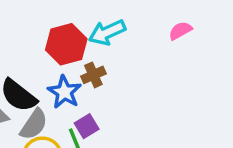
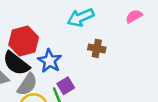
red hexagon: (66, 44) -> (24, 41), moved
brown cross: (93, 75) -> (97, 48), moved, turned 35

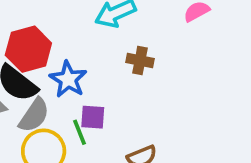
purple square: (66, 86) -> (93, 117), turned 35

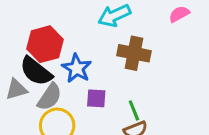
brown cross: (140, 60) -> (134, 53), size x1.5
green line: (79, 132) -> (134, 110), moved

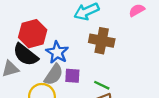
gray semicircle: (50, 97) -> (54, 75), moved
green line: (134, 110) -> (102, 85), turned -42

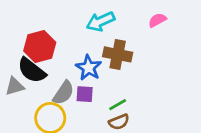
blue star: (57, 52) -> (89, 68), moved
green line: (102, 85) -> (118, 105), turned -56

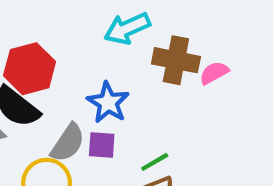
pink semicircle: (157, 20) -> (214, 73), moved
brown cross: (118, 54) -> (176, 60), moved

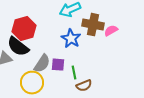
blue star: (108, 103) -> (71, 39), moved
green line: (155, 162) -> (74, 73), moved, turned -72

